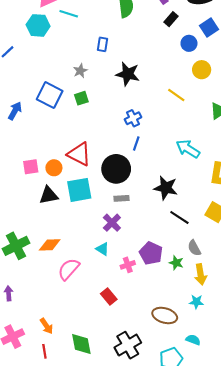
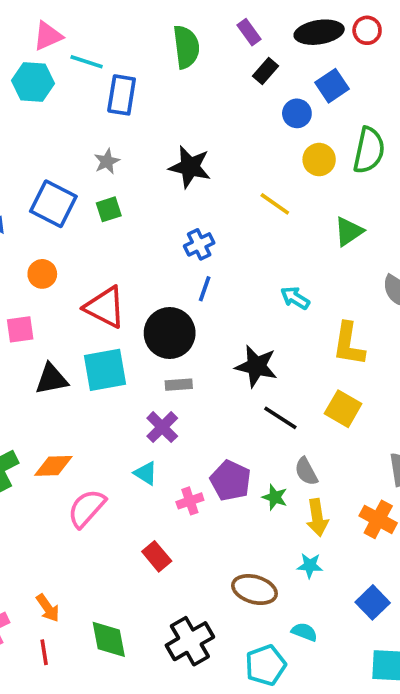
blue rectangle: (102, 44) -> (122, 95), moved, size x1.5
cyan arrow: (188, 149) -> (295, 298), size x0.7
orange circle: (54, 168) -> (42, 274), moved

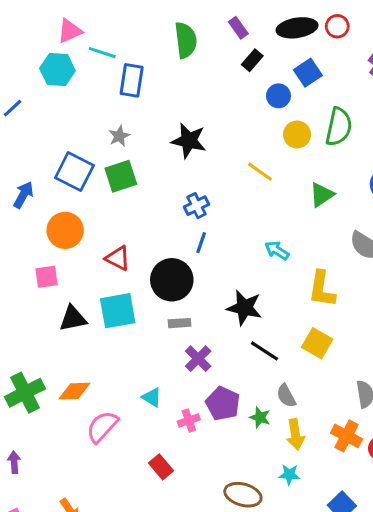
green square: (109, 209) -> (121, 176), size x1.5
orange circle: (42, 274) -> (65, 230), size x1.5
red triangle: (105, 307) -> (118, 258), size x0.7
purple cross: (162, 427) -> (198, 359), moved

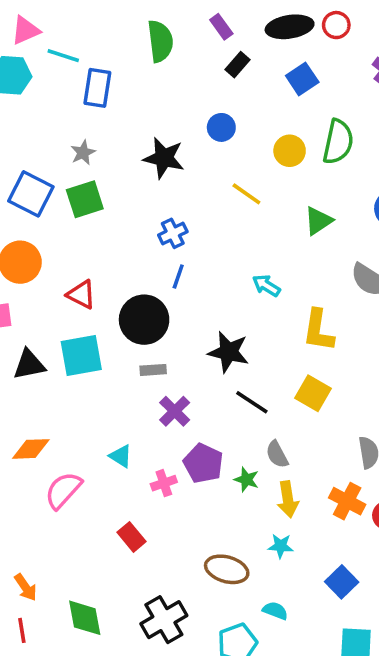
blue circle: (278, 96) -> (221, 127), moved

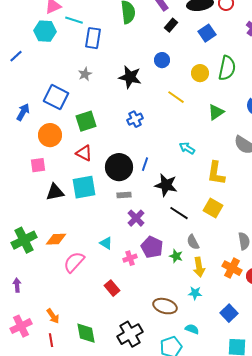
green square: (85, 199) -> (86, 121), moved
blue line: (178, 277) -> (145, 164), moved

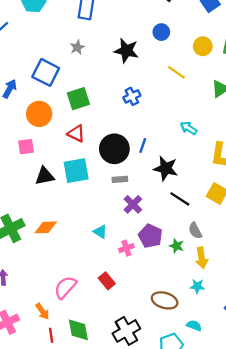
pink semicircle: (74, 262) -> (65, 287), moved
red line: (51, 340) -> (51, 335), moved

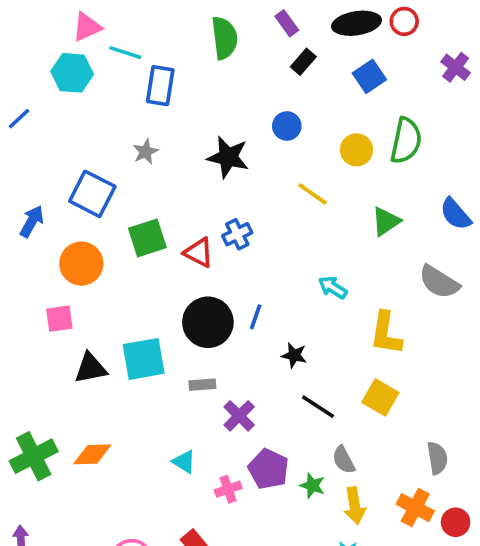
red triangle: (76, 134) -> (199, 253), moved
black star: (166, 168) -> (294, 355), size x0.6
gray rectangle: (120, 179) -> (202, 385), moved

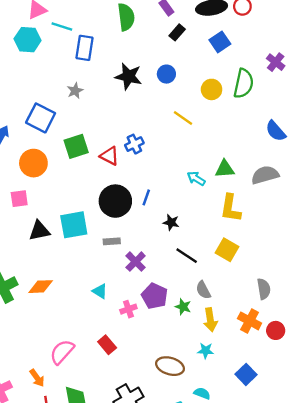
purple cross: (456, 67) -> (276, 62), moved
black star: (228, 157) -> (128, 76), moved
green triangle: (386, 221) -> (225, 169), moved, turned 30
gray semicircle: (439, 282) -> (265, 175), turned 132

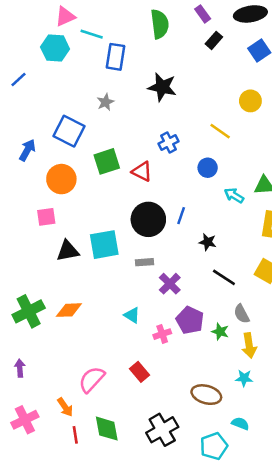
blue circle: (166, 74) -> (208, 168), moved
blue cross: (134, 144) -> (169, 143), moved

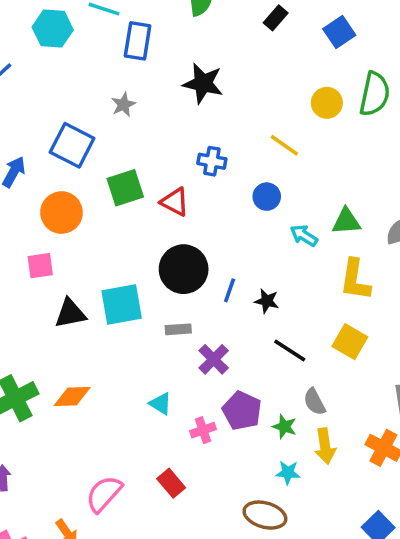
blue cross: (169, 143) -> (212, 161), turned 36
blue line: (181, 216) -> (230, 290), moved
cyan star: (244, 378) -> (288, 473), moved

